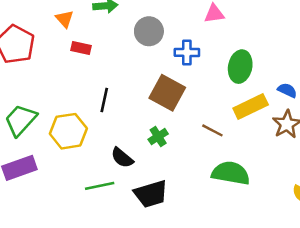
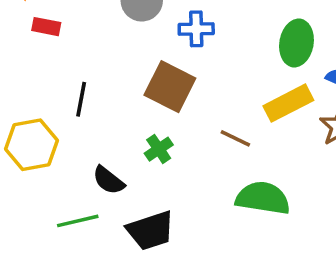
green ellipse: (240, 67) -> (296, 43), moved

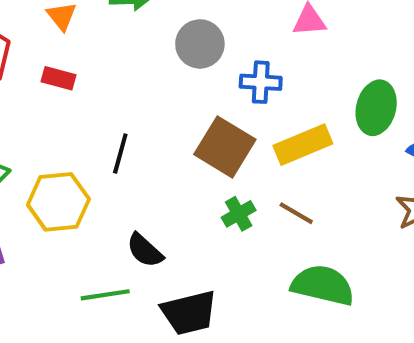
red rectangle: (46, 27) -> (59, 78), moved
yellow rectangle: (288, 103) -> (303, 145), moved
green cross: (159, 149) -> (239, 214), moved

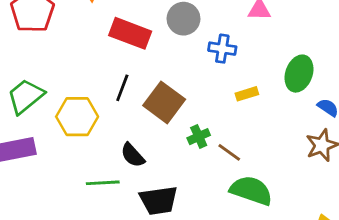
red rectangle: (59, 78) -> (130, 33), moved, size x1.8
yellow rectangle: (303, 145) -> (247, 94), size x0.6
brown square: (225, 147) -> (164, 102), moved
brown line: (296, 213) -> (229, 152), moved

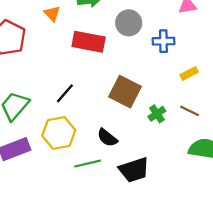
black line: (122, 88) -> (65, 93), moved, turned 30
yellow hexagon: (77, 117) -> (59, 133), moved
brown line: (229, 152) -> (189, 111), moved

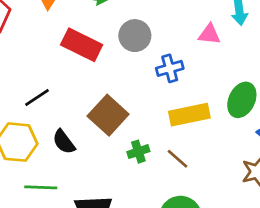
blue cross: (163, 41) -> (170, 68), turned -30
yellow rectangle: (189, 73) -> (189, 115), size x1.8
black semicircle: (107, 138) -> (64, 142), moved

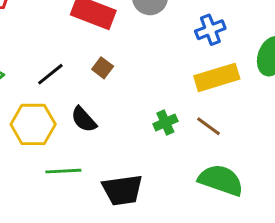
blue cross: (170, 68) -> (210, 30), moved
brown square: (108, 115) -> (103, 68), moved, size x0.5

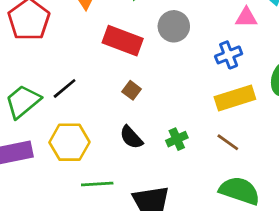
black line: (50, 74) -> (65, 88), moved
black semicircle: (84, 119) -> (131, 137), moved
green cross: (165, 123) -> (177, 139), moved

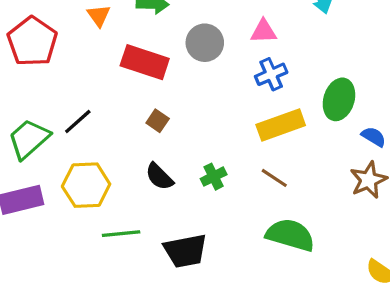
pink triangle: (246, 18) -> (264, 31), moved

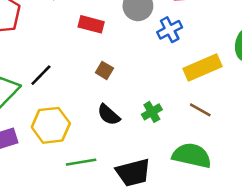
red rectangle: (145, 62) -> (91, 24), size x0.7
blue cross: (271, 74) -> (170, 30), moved
green semicircle: (290, 235) -> (192, 155), moved

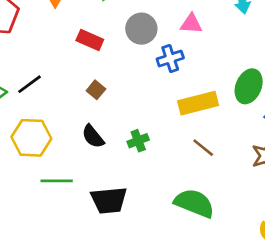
brown line: (200, 110) -> (203, 148), moved
green semicircle: (192, 155) -> (194, 203), moved

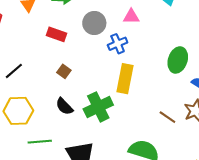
yellow rectangle: (198, 103) -> (125, 79), moved, turned -60
green cross: (138, 141) -> (98, 107), size x1.8
brown line: (203, 148) -> (167, 117), moved

